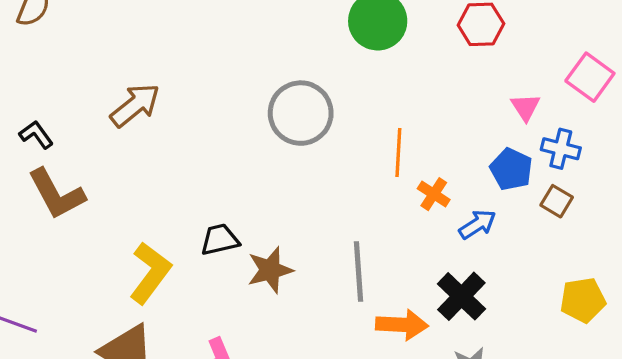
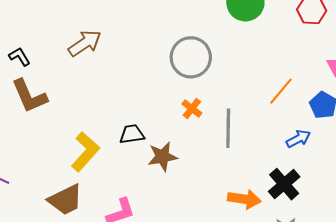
orange line: (398, 152) -> (281, 91), moved, turned 32
orange cross: (434, 194) -> (192, 109), moved
gray line: (359, 272) -> (228, 128), moved

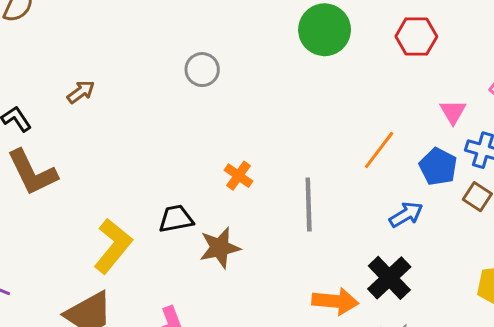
brown arrow: (85, 43) -> (81, 92), moved, size x0.6
gray circle: (191, 57) -> (202, 70), moved, size x0.6
orange cross: (192, 109) -> (239, 176), moved

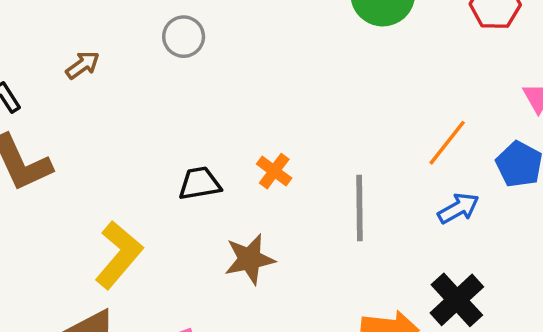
gray circle: (202, 70) -> (184, 37), moved
blue arrow: (406, 215) -> (458, 208), moved
black trapezoid: (176, 219) -> (200, 183), moved

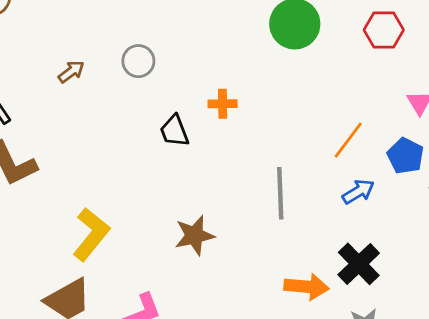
brown arrow: (83, 65) -> (71, 72), moved
orange cross: (274, 171) -> (223, 104), moved, turned -36
black trapezoid: (200, 183) -> (174, 131), moved, turned -100

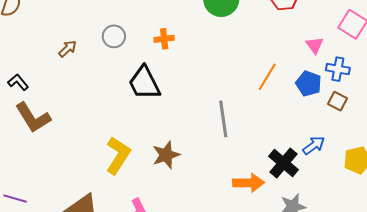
orange cross: (223, 104) -> (164, 39), moved
black trapezoid: (174, 131) -> (144, 83), size x1.5
blue arrow: (358, 192) -> (314, 145), moved
yellow L-shape: (91, 234) -> (118, 155), moved

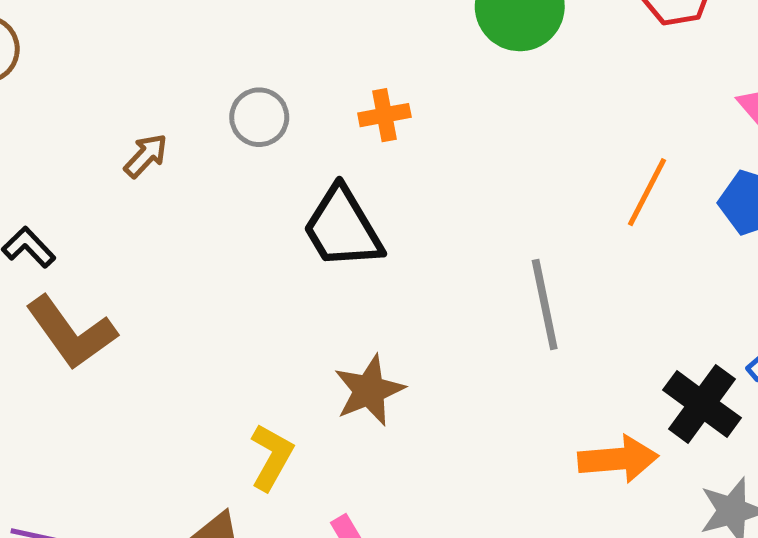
yellow L-shape: (118, 155) -> (272, 457), moved, size x0.7
brown star: (166, 155) -> (369, 390), moved

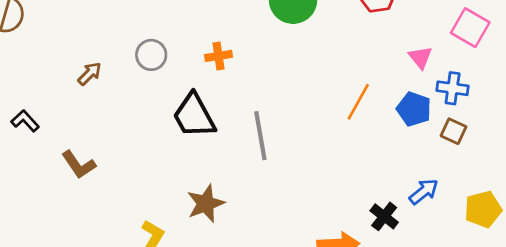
gray line: (545, 305) -> (260, 136), moved
brown L-shape: (71, 333) -> (79, 165), moved, size x0.7
black cross: (702, 404) -> (384, 216), size x0.7

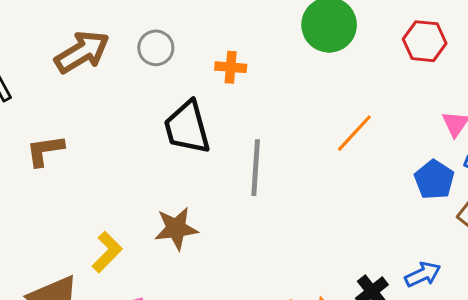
brown arrow: (90, 74) -> (82, 52), size x1.8
orange line: (358, 102) -> (354, 133), moved
brown L-shape: (79, 165) -> (45, 151), turned 102

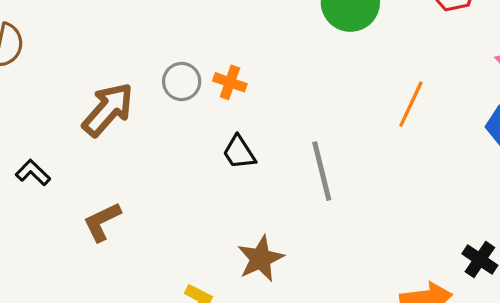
orange cross: (231, 67) -> (230, 82), moved, turned 32
black trapezoid: (187, 127) -> (239, 152), size x0.6

